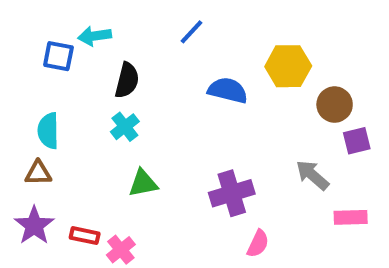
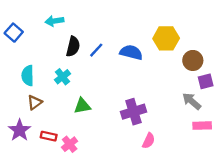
blue line: (191, 32) -> (96, 50), moved
blue square: (58, 56) -> (14, 33), moved, turned 30
cyan cross: (125, 127) -> (63, 77), moved
brown triangle: (38, 173) -> (35, 102), moved, turned -35
gray arrow: (312, 175) -> (192, 101), moved

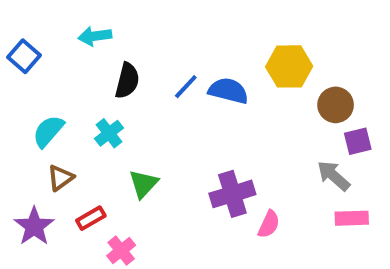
blue line: (96, 50) -> (186, 87), moved
cyan semicircle: (28, 76) -> (48, 131), turned 42
green triangle: (82, 106) -> (143, 184), turned -36
red rectangle: (49, 136) -> (91, 218), moved, turned -42
pink semicircle: (149, 141) -> (269, 224), moved

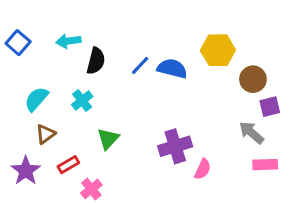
cyan arrow: (95, 36) -> (68, 41), moved

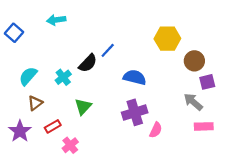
cyan arrow: (68, 41) -> (56, 20), moved
black semicircle: (96, 61) -> (88, 63), moved, turned 30
blue semicircle: (172, 69) -> (135, 77), moved

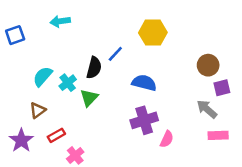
blue square: (14, 33) -> (15, 35), turned 30
yellow hexagon: (167, 39) -> (153, 33), moved
black semicircle: (88, 63) -> (94, 68), turned -30
cyan semicircle: (28, 76) -> (43, 76), moved
green triangle: (83, 107) -> (89, 98), moved

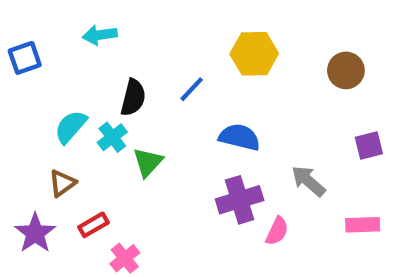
brown circle: (208, 65) -> (346, 70), moved
black semicircle: (94, 68) -> (133, 98), moved
gray arrow: (207, 109) -> (308, 181), moved

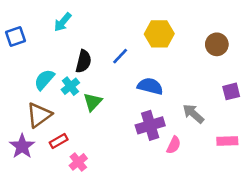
cyan arrow: (100, 35) -> (63, 22), turned -42
brown triangle: (62, 183) -> (39, 115), size x1.5

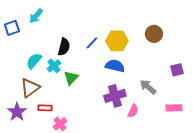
cyan arrow: (63, 22) -> (36, 16), moved
yellow hexagon: (159, 34) -> (117, 41), moved
brown circle: (217, 44) -> (154, 34), moved
red rectangle: (59, 141) -> (45, 108), turned 32

